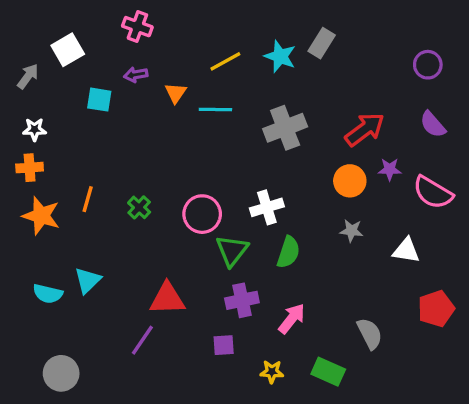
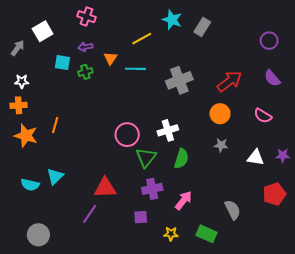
cyan star: (280, 56) -> (172, 20), moved
purple star: (390, 169) -> (283, 155), moved
pink semicircle: (433, 192) -> (263, 116), moved, size x0.7
green cross: (139, 207) -> (85, 72), moved, turned 32

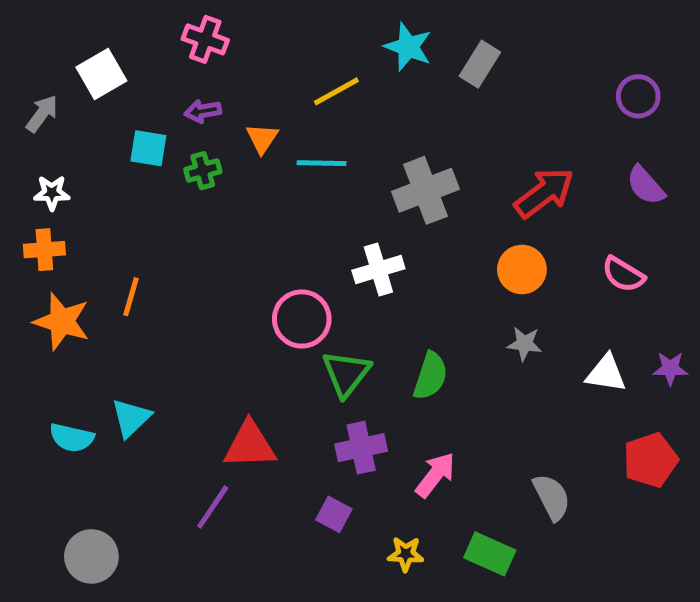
white cross: (168, 130) -> (378, 269), moved
purple square: (141, 217) -> (334, 514), turned 32

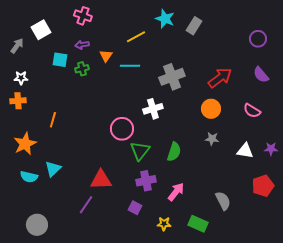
orange star: (62, 321) -> (25, 144), moved, turned 30

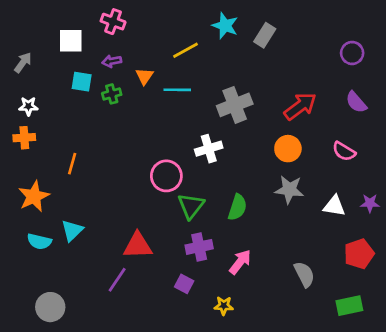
white square: (41, 30) -> (71, 41), moved, turned 30
gray star: (212, 139) -> (289, 190), size x1.5
green rectangle: (198, 224) -> (349, 306), moved, turned -36

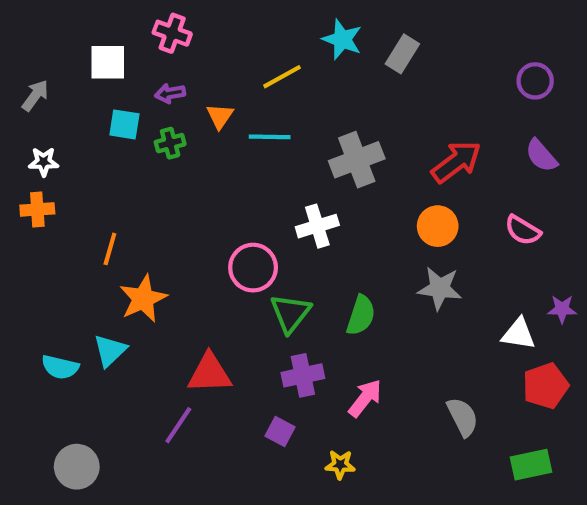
orange star: (34, 196) -> (143, 299), moved
white triangle: (334, 206) -> (519, 334), moved

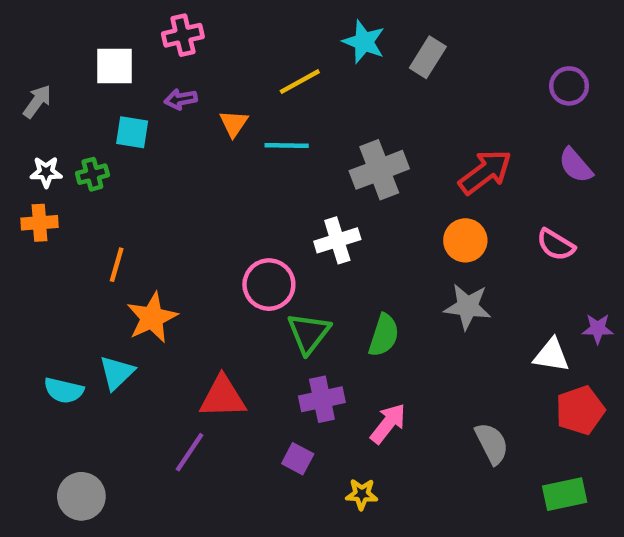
pink cross: (172, 33) -> (183, 35), turned -33
green cross: (170, 143) -> (92, 174), moved

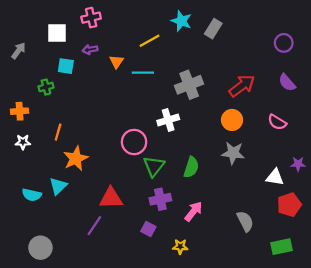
white star: (46, 172) -> (23, 142), moved

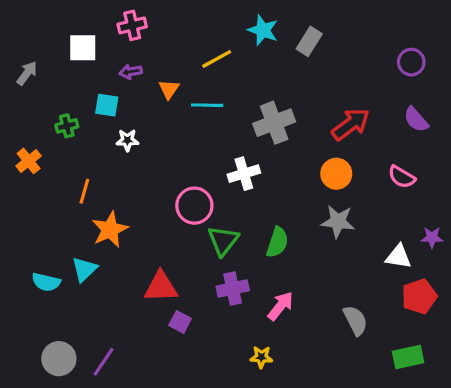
cyan square: (66, 66) -> (107, 105), moved
orange cross: (20, 111) -> (29, 161), turned -35
white star: (23, 142) -> (127, 140), moved
purple line: (94, 226) -> (104, 362), moved
purple square: (148, 229) -> (180, 322), moved

